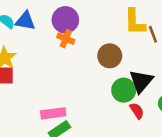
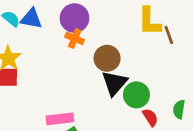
brown circle: (110, 56) -> (107, 58), moved
black triangle: (141, 81) -> (115, 83), moved

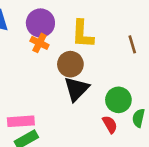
yellow L-shape: (149, 21) -> (82, 34), moved
green circle: (136, 95) -> (118, 100), moved

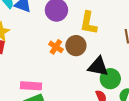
orange cross: (39, 43) -> (56, 47), moved
black triangle: (76, 89) -> (98, 67), moved, turned 50

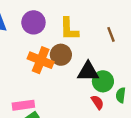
orange cross: (56, 47) -> (41, 60), size x1.6

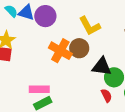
purple circle: (33, 22) -> (45, 16), moved
yellow L-shape: (69, 29) -> (90, 26), turned -35

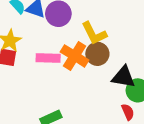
yellow L-shape: (90, 26) -> (94, 33), moved
pink rectangle: (39, 89) -> (48, 58), moved

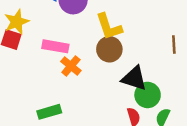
orange cross: (75, 56) -> (71, 66), moved, size x0.7

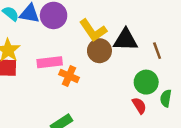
brown line: (174, 45) -> (157, 51), moved
black triangle: (134, 78) -> (126, 40), moved

